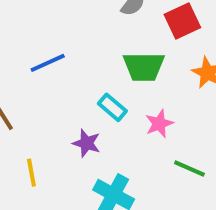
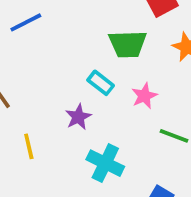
blue line: (48, 63) -> (26, 22), moved
purple star: (87, 143) -> (78, 117), turned 30

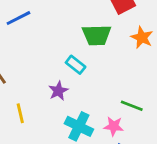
pink star: (144, 96) -> (114, 126), moved, turned 30

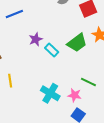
green trapezoid: (97, 35) -> (77, 43), moved, turned -40
purple star: (58, 91) -> (36, 39), moved

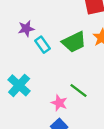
cyan cross: (50, 93) -> (19, 85), moved

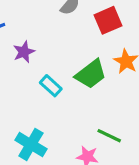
purple star: (26, 29) -> (24, 52), moved

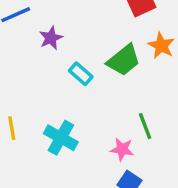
green line: (109, 136) -> (145, 126), turned 45

